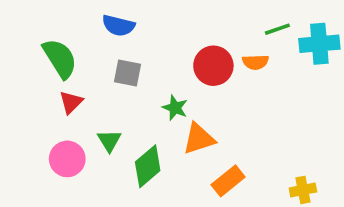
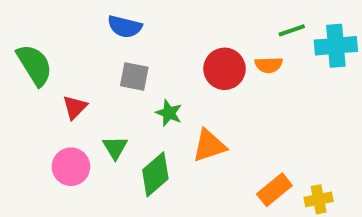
green semicircle: (60, 58) -> (34, 65), moved
green star: (175, 108) -> (169, 113), moved
orange rectangle: (228, 181) -> (274, 190), moved

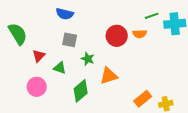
green triangle: (115, 148) -> (60, 68), moved, turned -40

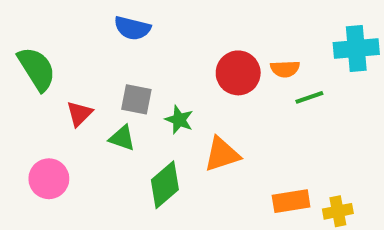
green line: (152, 16) -> (309, 97), moved
gray square: (70, 40) -> (136, 99), moved
pink circle: (37, 87) -> (49, 179), moved
orange rectangle: (143, 99) -> (291, 201), turned 30

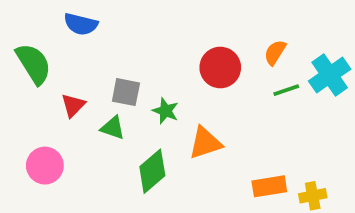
blue semicircle: (132, 28) -> (81, 24), moved
cyan cross: (356, 48) -> (330, 75), moved, turned -30
orange semicircle: (285, 69) -> (275, 52), moved, turned 124

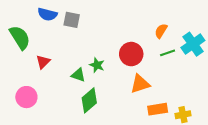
red circle: (220, 68) -> (131, 54), moved
gray square: (126, 92) -> (72, 20), moved
green triangle: (113, 128) -> (78, 75), moved
orange triangle: (205, 143) -> (140, 84), moved

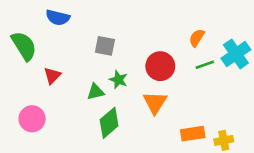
gray square: (72, 20) -> (105, 46), moved
green triangle: (78, 75) -> (96, 92), turned -32
orange triangle: (140, 84) -> (155, 103), moved, turned -40

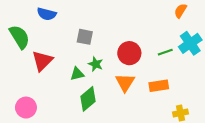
orange semicircle: (197, 38) -> (180, 11), moved
red triangle: (52, 76) -> (42, 61), size x1.5
pink circle: (32, 119) -> (26, 108), moved
orange rectangle: (193, 134) -> (159, 86), moved

